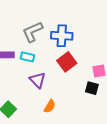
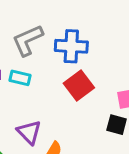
purple triangle: (38, 80) -> (29, 132), moved

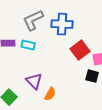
red square: (79, 85) -> (80, 50), moved

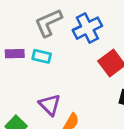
blue cross: (62, 24) -> (87, 28), turned -30

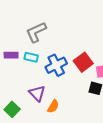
blue cross: (87, 28) -> (56, 65), moved

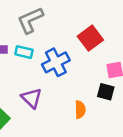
red square: (83, 62) -> (90, 38), moved
orange semicircle: (53, 106) -> (80, 110), moved, turned -32

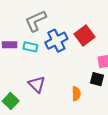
blue cross: (56, 62) -> (56, 41), moved

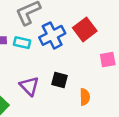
black square: (97, 79) -> (59, 80), moved
orange semicircle: (76, 94) -> (85, 97), moved

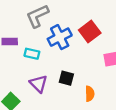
cyan rectangle: (22, 43) -> (32, 54), moved

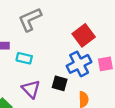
blue cross: (60, 37) -> (79, 64), moved

